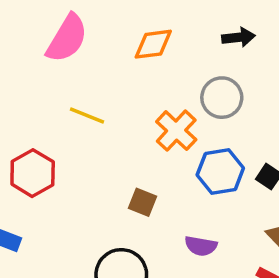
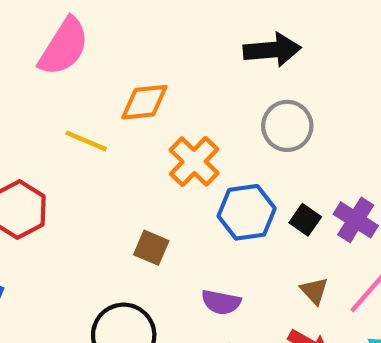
black arrow: (239, 37) -> (272, 50), size x1.4
orange diamond: (153, 44) -> (144, 102), moved
gray circle: (222, 98) -> (287, 126), moved

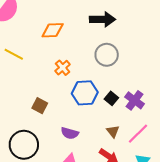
orange diamond: (144, 102) -> (53, 30), moved
orange cross: (194, 162) -> (63, 68), size x0.7

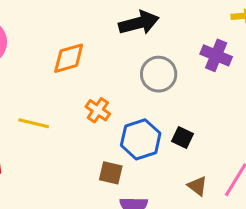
yellow line: (14, 54) -> (34, 123), moved
purple cross: (135, 100) -> (216, 55), moved
brown square: (40, 106) -> (111, 173), moved

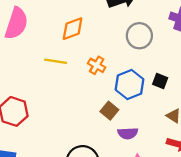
yellow line: (34, 123) -> (56, 61), moved
brown square: (111, 173) -> (109, 111), turned 30

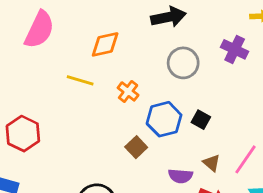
purple semicircle: (128, 133) -> (180, 176), moved

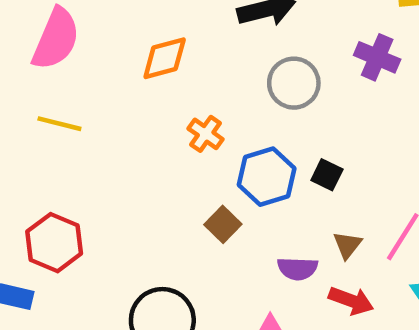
yellow line: (80, 80) -> (59, 124), moved
red hexagon: (23, 134) -> (54, 243), moved
brown triangle: (211, 163) -> (347, 245), turned 30

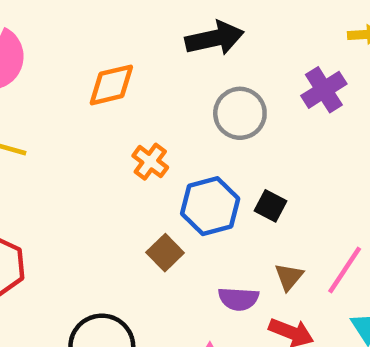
purple cross: (377, 57) -> (324, 90), turned 33

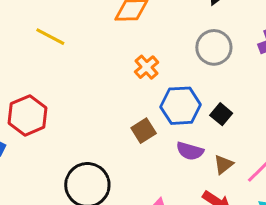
purple semicircle: (238, 299) -> (190, 151), moved

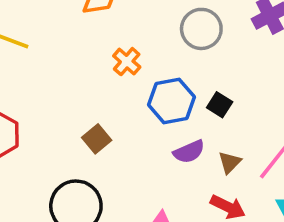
brown square: (144, 131) -> (97, 139), moved
purple semicircle: (190, 151) -> (189, 152), turned -32

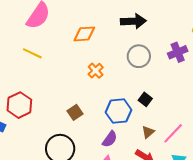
blue hexagon: (172, 101) -> (119, 111), moved
purple semicircle: (189, 152) -> (110, 139), moved, turned -36

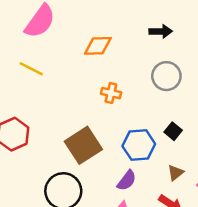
black arrow: (133, 21) -> (161, 31), size x0.7
orange cross: (96, 71) -> (111, 93), turned -35
brown square: (75, 112) -> (83, 145), size x1.8

